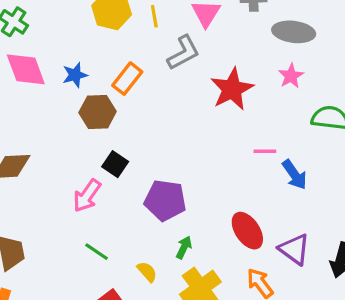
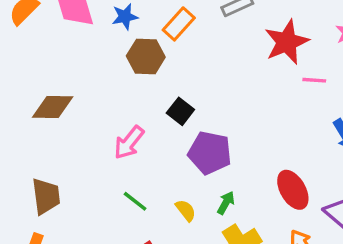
pink line: (265, 151) -> (314, 80), moved
black square: (115, 164) -> (180, 111), moved
yellow semicircle: (147, 272) -> (186, 210), moved

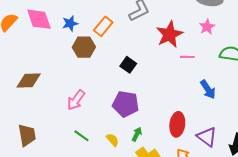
black square: (180, 111) -> (128, 65), moved
red ellipse: (293, 190) -> (177, 124), turned 40

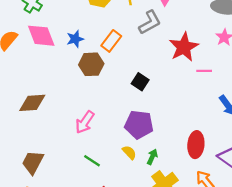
brown trapezoid: (27, 135) -> (33, 162), turned -140
yellow semicircle: (113, 140) -> (129, 152), moved

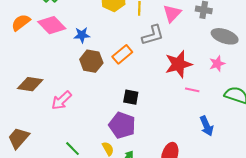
pink diamond: (41, 36) -> (52, 25), turned -36
orange rectangle: (111, 41) -> (122, 54), moved
black square: (140, 82) -> (131, 97), moved, turned -35
pink arrow: (85, 122) -> (62, 100), moved

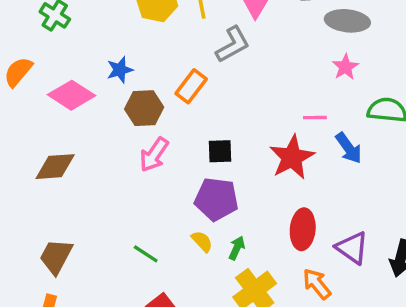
pink diamond: (52, 25) -> (72, 95), moved
red star: (179, 64) -> (292, 157), moved
pink arrow: (62, 100) -> (154, 155), moved
blue arrow: (207, 126) -> (349, 148), moved

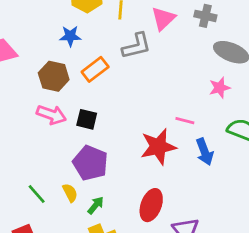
blue star: (120, 70) -> (70, 36), moved
black square: (220, 151) -> (87, 119), moved
pink arrow: (154, 155) -> (51, 115), turned -120
green line: (146, 254) -> (37, 194), moved

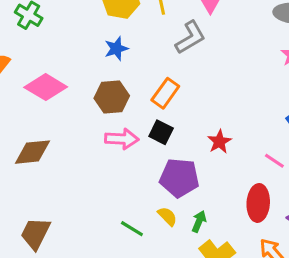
orange rectangle: (95, 69) -> (165, 93), moved
black square: (87, 119) -> (161, 132), turned 30
pink line: (185, 121) -> (274, 161), moved, turned 36
red star: (158, 147) -> (219, 142), moved, size x0.6

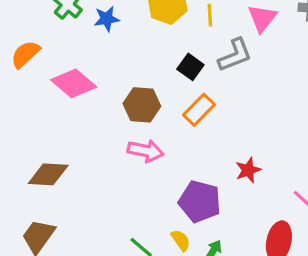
blue star: (116, 49) -> (107, 19), moved
black square: (161, 132) -> (190, 67), moved
brown diamond: (33, 152) -> (48, 174), moved

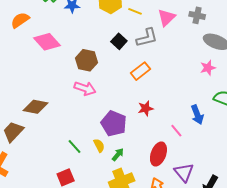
yellow line: (210, 15) -> (135, 11), turned -72
orange rectangle: (199, 110) -> (140, 71), moved
brown diamond: (48, 174) -> (35, 107), moved

